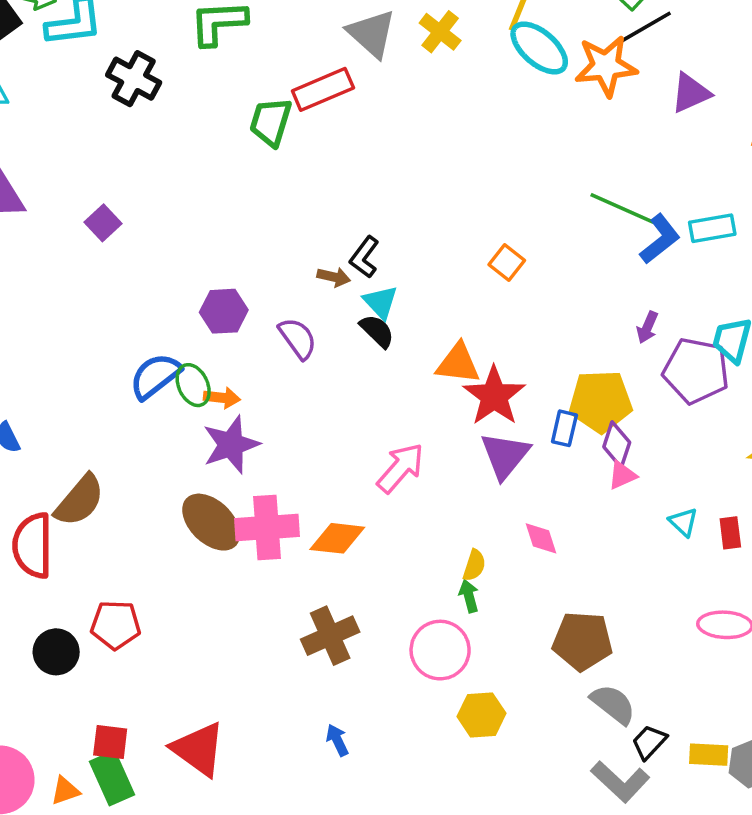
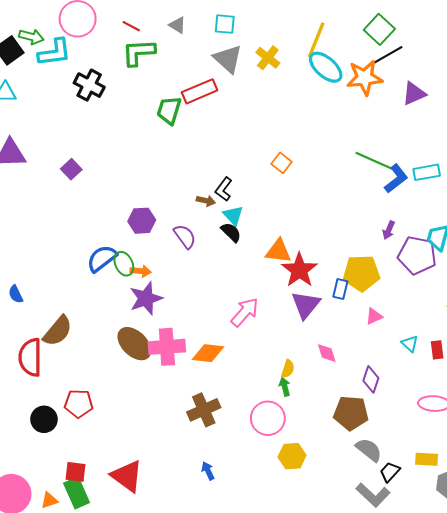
orange square: (507, 262) -> (282, 163), moved
purple diamond: (617, 445) -> (371, 379), moved
yellow rectangle: (709, 755) -> (427, 459), moved

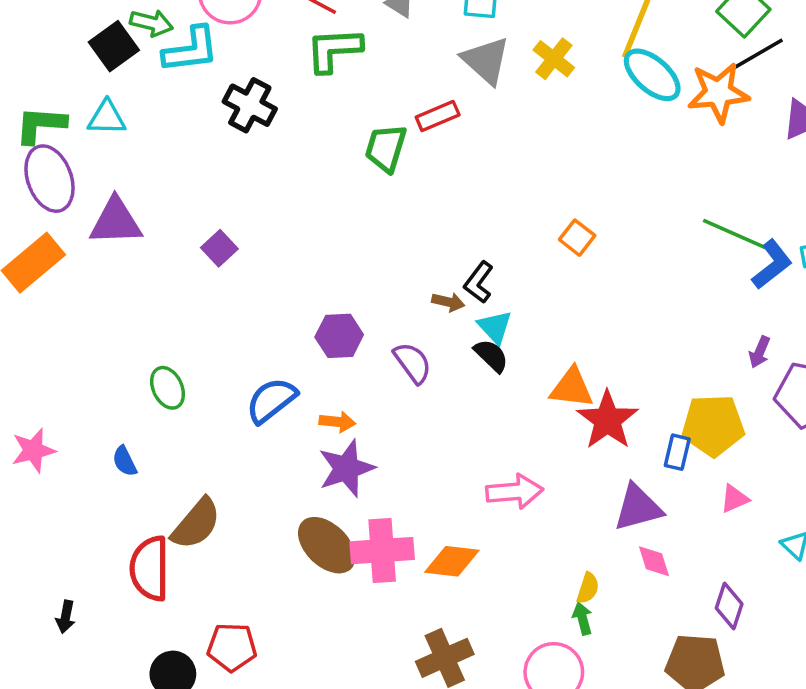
red rectangle: (200, 91) -> (438, 116), size x0.7
green ellipse: (124, 264) -> (168, 388), moved
purple triangle: (306, 305) -> (638, 508), moved, turned 36
pink arrow: (245, 312) -> (514, 492), turned 44

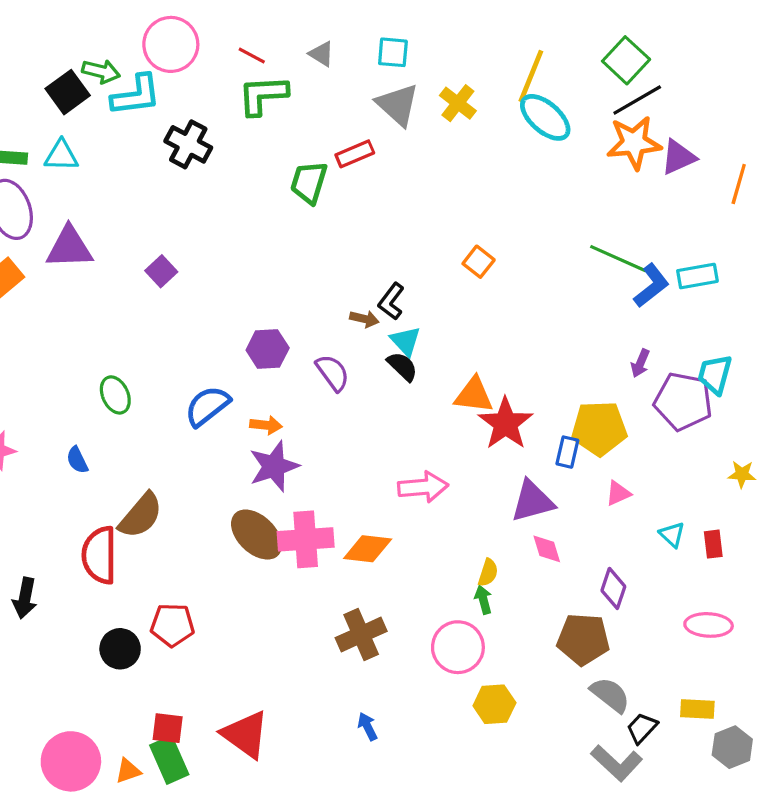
orange star: (718, 93) -> (634, 143), moved
black arrow: (66, 617) -> (25, 598), size x1.4

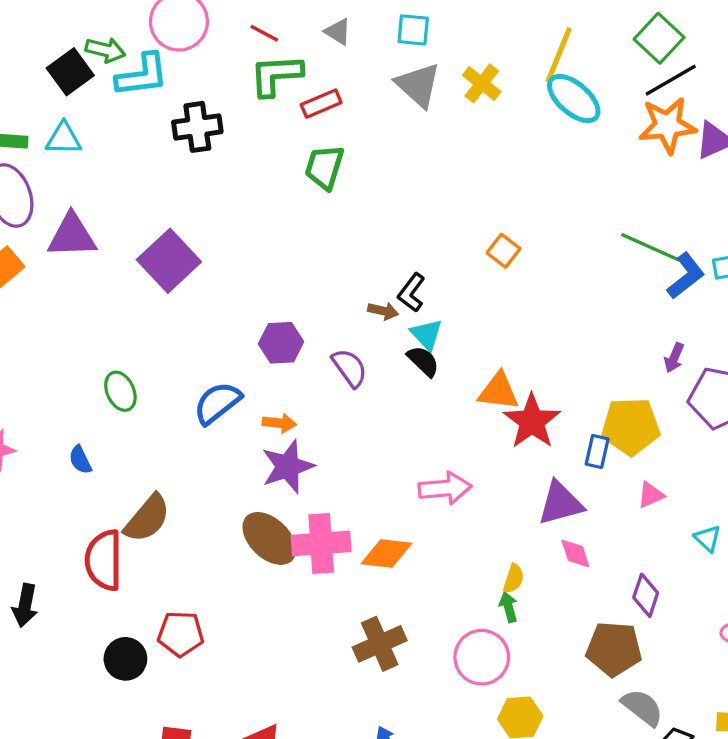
black cross: (188, 144) -> (197, 127), turned -36
red rectangle: (355, 154) -> (321, 104), moved
purple square: (161, 271) -> (169, 261), size x1.8

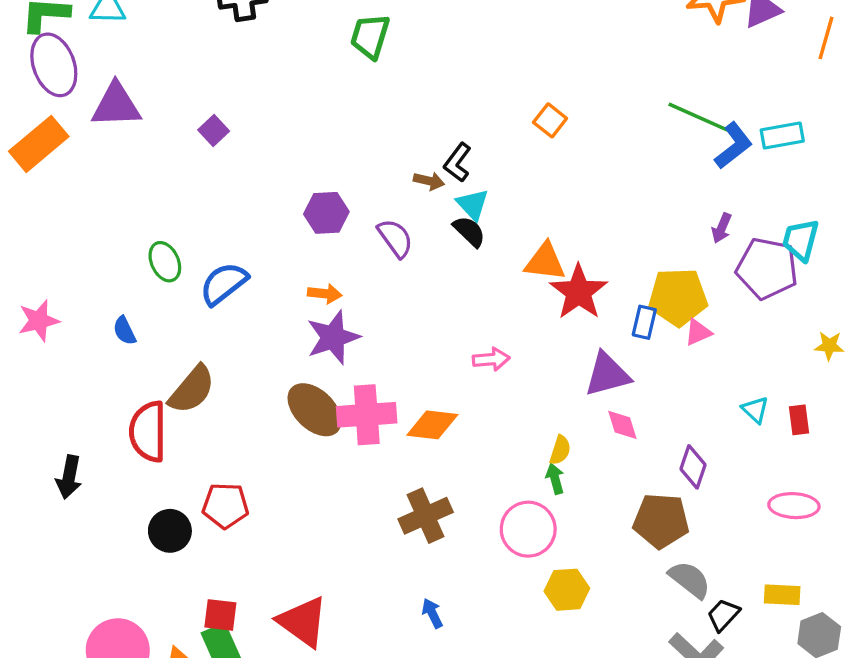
purple square: (169, 261) -> (214, 130), size x0.5
blue semicircle: (217, 403) -> (224, 284), moved
pink arrow: (445, 488) -> (491, 359), size x0.7
pink triangle: (651, 495) -> (698, 332), moved

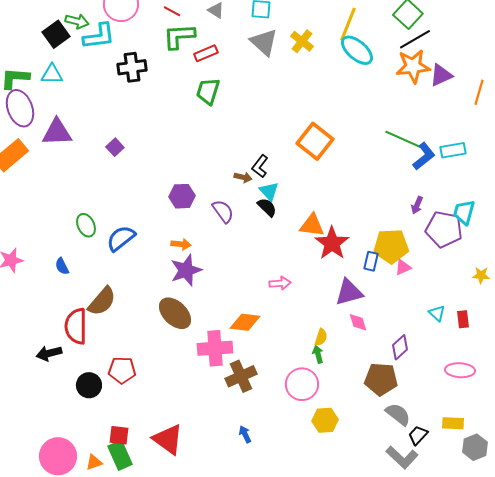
orange square: (550, 120) -> (315, 141), size x1.8
pink cross: (367, 415) -> (215, 348), moved
purple diamond: (693, 467) -> (400, 347), turned 30
black arrow: (69, 477) -> (49, 353), moved, turned 65

